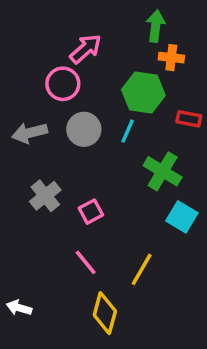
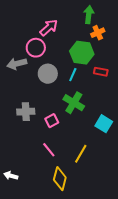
orange cross: (171, 58) -> (98, 33), turned -32
red rectangle: (189, 119) -> (101, 72), moved
gray arrow: (30, 133) -> (17, 64), moved
green cross: (163, 171) -> (74, 103), moved
gray cross: (45, 196) -> (26, 112), turned 36

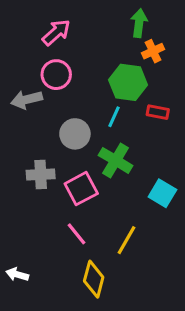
pink arrow: (49, 28) -> (56, 32), moved
gray circle: (48, 74) -> (75, 134), moved
pink square: (52, 121) -> (81, 189), size x1.5

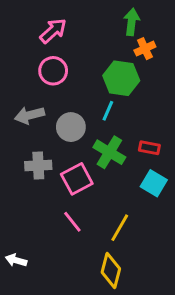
gray arrow: (27, 100) -> (29, 115), moved
red rectangle: (158, 112) -> (149, 148), moved
yellow diamond: (94, 279) -> (111, 271), moved

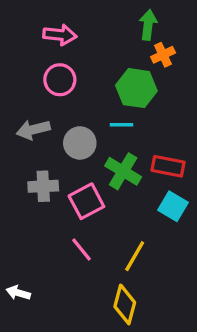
pink arrow: (53, 31) -> (60, 35), turned 48
cyan line: (108, 111) -> (121, 125), turned 66
red rectangle: (149, 148) -> (168, 166), size x1.4

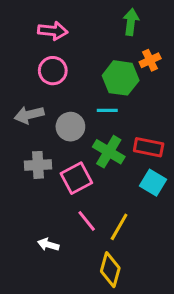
orange cross: (163, 55) -> (150, 60), moved
pink line: (81, 250) -> (87, 221), moved
white arrow: (18, 293) -> (48, 245), moved

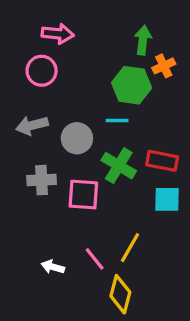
green arrow: (131, 22) -> (143, 40), moved
pink circle: (53, 71) -> (42, 71), moved
pink square: (76, 178) -> (83, 195), turned 32
cyan square: (153, 183) -> (167, 199), turned -30
pink line: (87, 221) -> (95, 259), moved

